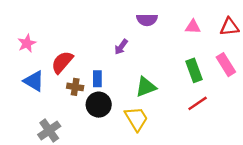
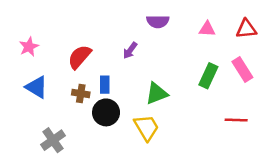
red semicircle: (62, 62) -> (79, 57), moved
green rectangle: (194, 70) -> (208, 76), turned 45
red line: (198, 103) -> (236, 120), moved, turned 36

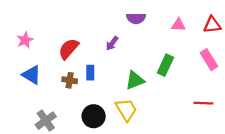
green rectangle: (208, 76) -> (165, 65), moved
black circle: (106, 112) -> (94, 116), moved

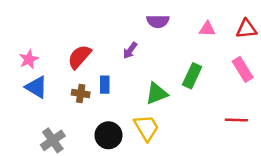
pink star: (25, 40) -> (29, 59), moved

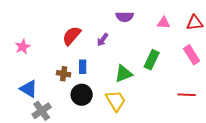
red semicircle: (79, 57) -> (72, 36), moved
blue triangle: (36, 87) -> (29, 89), moved
black circle: (108, 135) -> (82, 95), moved

